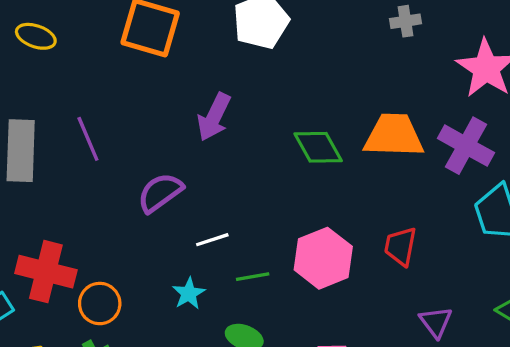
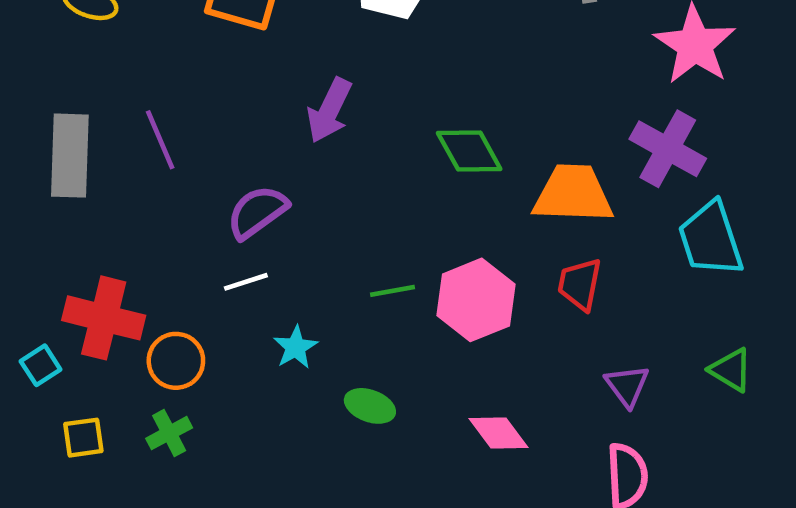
orange trapezoid: (394, 135) -> (573, 194), moved
white line: (212, 240) -> (246, 282), moved
green line: (253, 277) -> (393, 291), moved

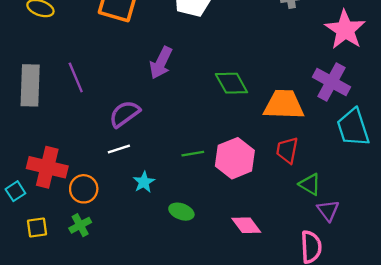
green triangle: (731, 370) -> (310, 184), moved
purple triangle: (627, 386) -> (328, 210), moved

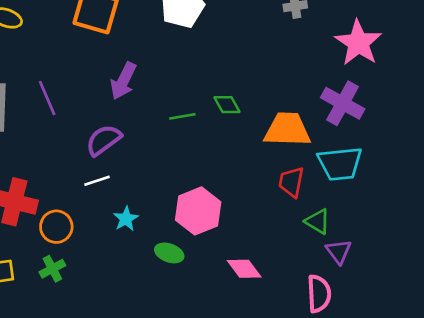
purple arrow: (161, 63) -> (123, 81), moved
green diamond: (231, 83) -> (227, 105), size x0.7
cyan trapezoid: (353, 127) -> (340, 164), moved, turned -78
green line: (193, 154) -> (182, 116), moved
pink hexagon: (235, 158) -> (198, 211), moved

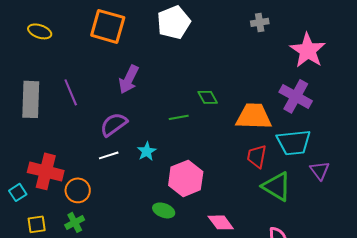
green line: (182, 116) -> (179, 117), moved
cyan star: (126, 219) -> (147, 151), moved
green triangle: (318, 221) -> (277, 186), size x1.5
purple triangle: (339, 252) -> (320, 170), moved

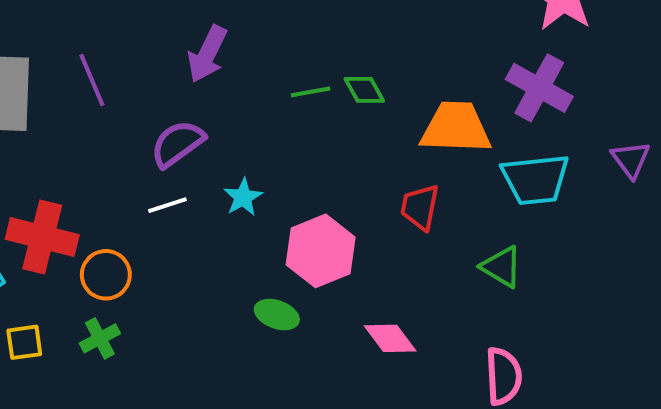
green line: (179, 117) -> (311, 92), moved
red trapezoid: (257, 156) -> (420, 207), moved
purple triangle: (320, 170) -> (631, 159), moved
green triangle: (277, 186) -> (501, 267), size x0.7

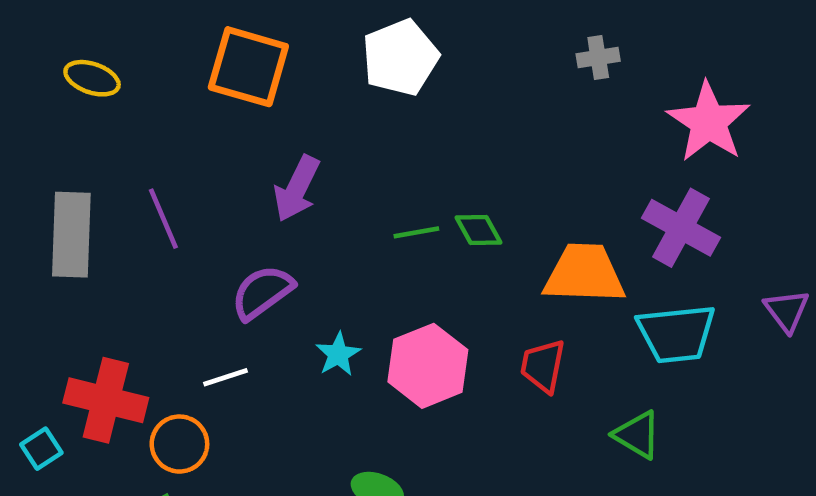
white line: (167, 205) -> (225, 377), moved
pink hexagon: (321, 251) -> (428, 366), moved

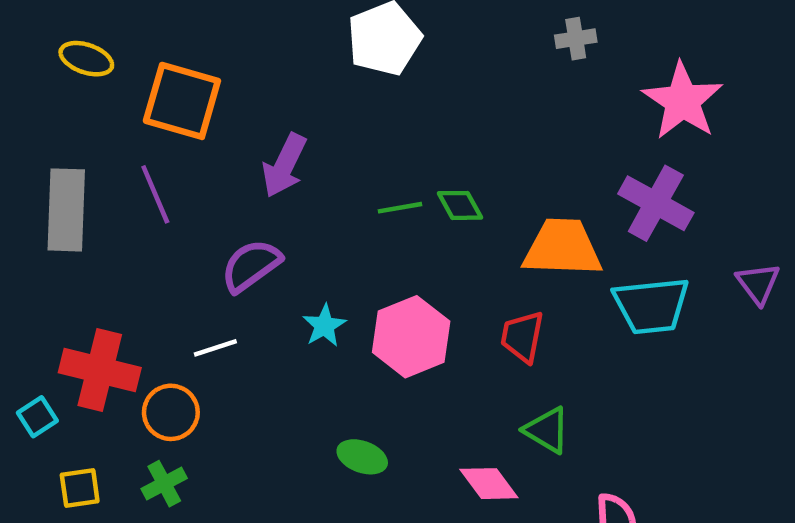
orange square: (248, 67) -> (182, 101), moved
green triangle: (637, 435) -> (547, 430), moved

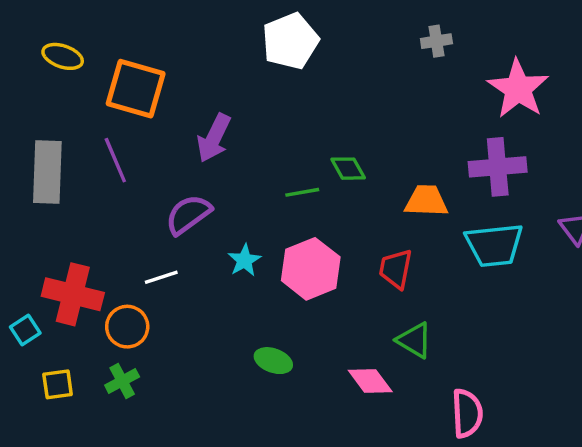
purple cross: (656, 203) -> (498, 167), turned -34
green line: (400, 208) -> (302, 192), moved
orange trapezoid: (562, 248) -> (426, 201), size x0.7

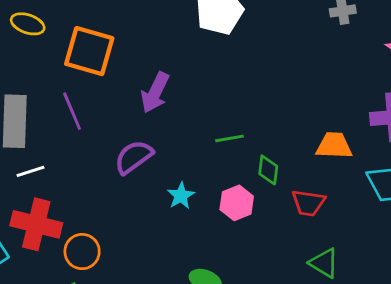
green diamond: (348, 169) -> (268, 170), moved, turned 36
pink hexagon: (311, 269) -> (237, 203), size x0.7
red trapezoid: (396, 269) -> (308, 203), turned -93
white line: (161, 277) -> (31, 171), moved

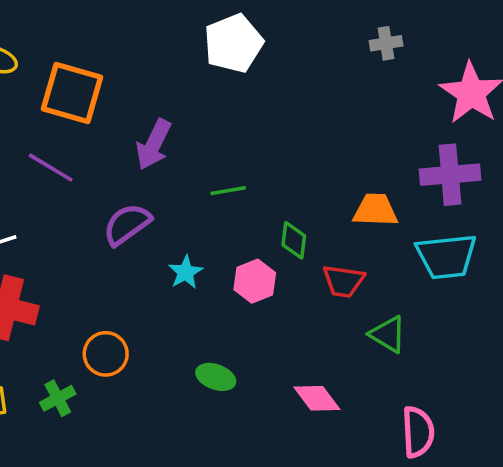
purple line: (72, 111) -> (51, 168), turned -36
green line: (230, 138) -> (228, 191), moved
orange circle: (82, 252) -> (106, 354), moved
green triangle: (324, 263) -> (388, 334), moved

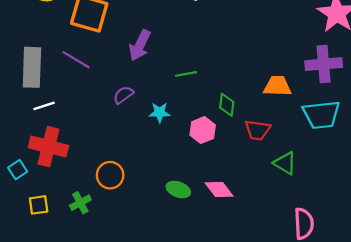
purple semicircle: (127, 224) -> (123, 95), size x0.7
cyan star: (186, 272) -> (160, 112), moved, turned 30
pink diamond: (317, 398) -> (219, 189), moved

